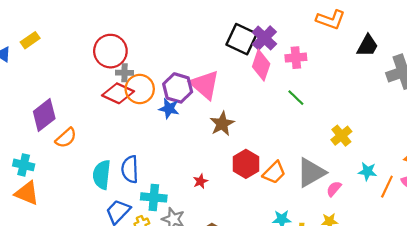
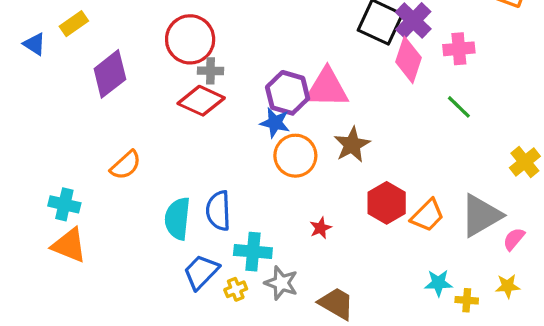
pink triangle: (205, 85) -> (327, 88), turned -40
orange circle: (140, 89) -> (295, 156), moved
purple diamond: (44, 115) -> (110, 74), moved

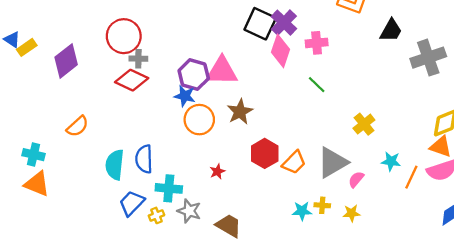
yellow rectangle: (74, 24) -> (27, 47), moved
yellow cross: (467, 300) -> (322, 205), moved

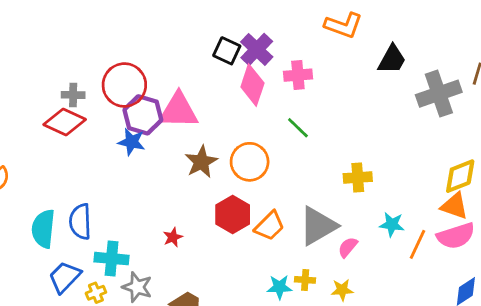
black square: (260, 24) -> (227, 51), size x0.7
red circle: (124, 36) -> (124, 85), moved
orange circle: (199, 120) -> (250, 162), moved
yellow cross: (364, 124) -> (358, 177), turned 35

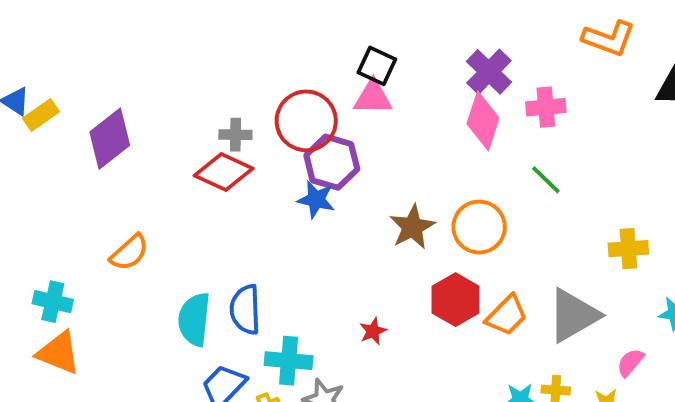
black square: (227, 51) -> (377, 66), moved
pink triangle: (178, 111) -> (373, 97), moved, size x0.7
pink semicircle: (348, 247) -> (630, 363), moved

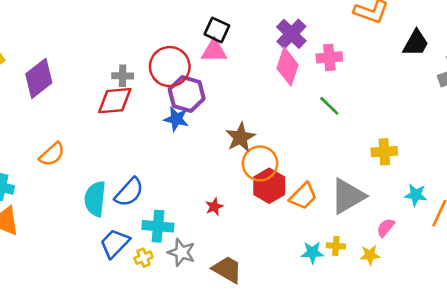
red diamond: (224, 172) -> (115, 101), turned -30
orange circle: (479, 227) -> (260, 163), moved
blue semicircle: (245, 310) -> (129, 192), turned -136

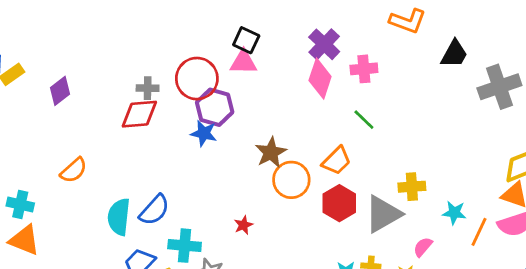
purple diamond: (39, 78) -> (60, 91), size x0.7
yellow cross: (384, 152) -> (412, 187), moved
red hexagon: (269, 186) -> (339, 203), moved
orange trapezoid: (303, 196) -> (337, 161), moved

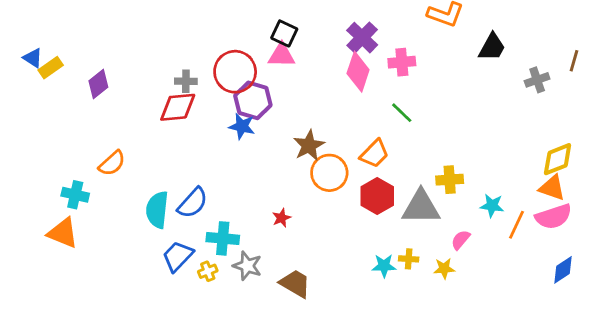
gray cross: (499, 87) -> (537, 80), size x0.6
cyan cross: (20, 204) -> (75, 195), moved
gray triangle: (383, 214) -> (421, 207), turned 30

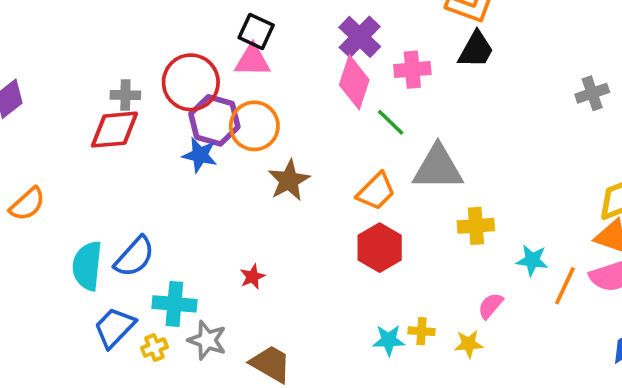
black trapezoid: (492, 47) -> (476, 50), moved
green line: (402, 113) -> (391, 122), moved
orange circle: (329, 173) -> (254, 126), moved
gray triangle: (421, 207) -> (438, 168), moved

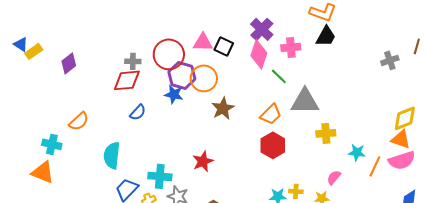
black square: (256, 31) -> (224, 46), moved
blue semicircle: (134, 257) -> (138, 112), moved, size x0.7
red star: (253, 277) -> (203, 161), size x1.5

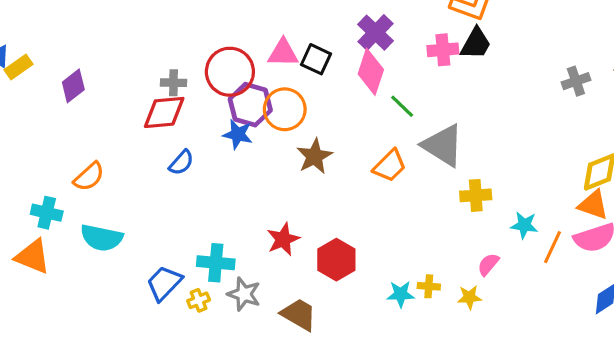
pink cross: (291, 47) -> (443, 50), moved
gray triangle: (305, 101) -> (443, 145), turned 32
red hexagon: (273, 145) -> (336, 260), moved
cyan semicircle: (112, 155) -> (101, 238), moved, turned -84

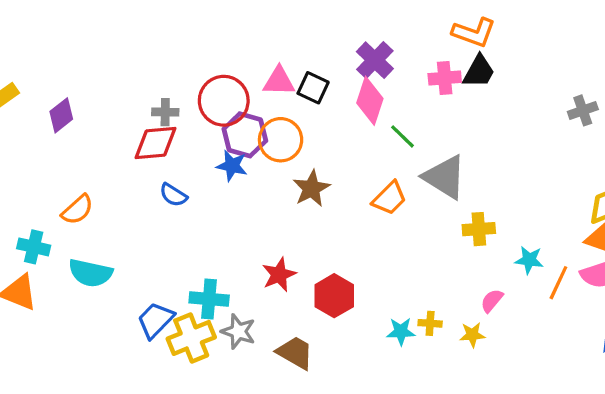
blue semicircle: (181, 163) -> (173, 195), turned 80
yellow cross: (199, 300) -> (191, 338), size x2.0

